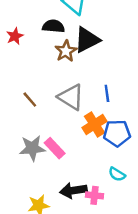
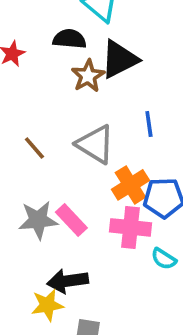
blue line: (107, 93) -> (149, 124), moved
black arrow: (73, 190) -> (68, 281), moved
pink cross: (95, 195) -> (130, 227), moved, size x1.5

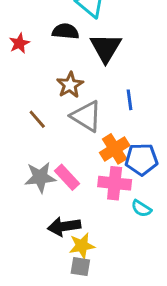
black triangle: (119, 59) -> (106, 48), turned -32
brown star: (88, 76) -> (70, 85), moved
yellow star: (47, 305) -> (82, 246), moved

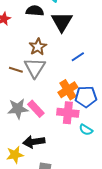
blue line: (129, 100) -> (78, 57), turned 64
gray triangle: (86, 116) -> (35, 68), moved, turned 30
brown line: (37, 119) -> (16, 70), turned -32
yellow star: (82, 246) -> (15, 155), moved

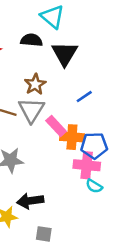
orange cross: (68, 90) -> (72, 137), turned 36
pink rectangle: (36, 109) -> (56, 126), moved
pink cross: (68, 113) -> (87, 165), moved

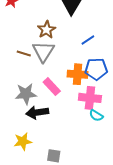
pink rectangle: (56, 126) -> (52, 87), moved
blue pentagon: (94, 146) -> (96, 69), moved
black arrow: (30, 201) -> (37, 112), moved

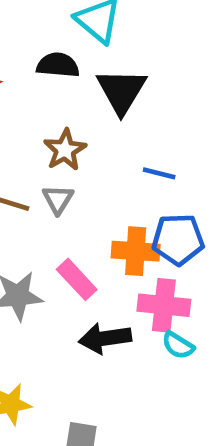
blue line: (88, 40) -> (159, 173), turned 48
gray triangle: (43, 51) -> (58, 199), size x0.6
black arrow: (37, 112) -> (105, 338), moved

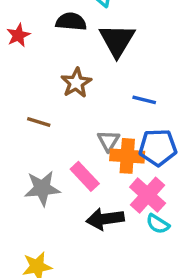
gray triangle: (58, 199) -> (108, 141), moved
pink cross: (164, 305) -> (148, 195), turned 36

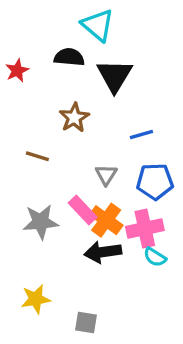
blue line: (144, 100) -> (141, 134), turned -30
orange cross: (127, 156) -> (106, 220), moved, turned 32
pink cross: (148, 195) -> (145, 229), turned 36

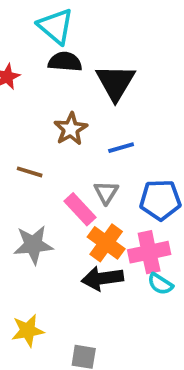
cyan triangle: (98, 25) -> (56, 26), moved
blue line: (141, 134) -> (121, 148), moved
pink rectangle: (83, 210) -> (80, 209), moved

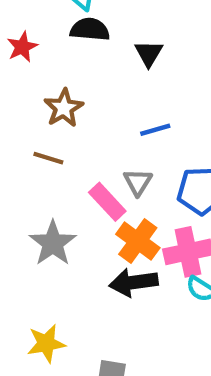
black triangle: (115, 82) -> (149, 53), size x0.6
brown star: (71, 129) -> (64, 108), moved
gray star: (33, 245) -> (53, 243), turned -30

